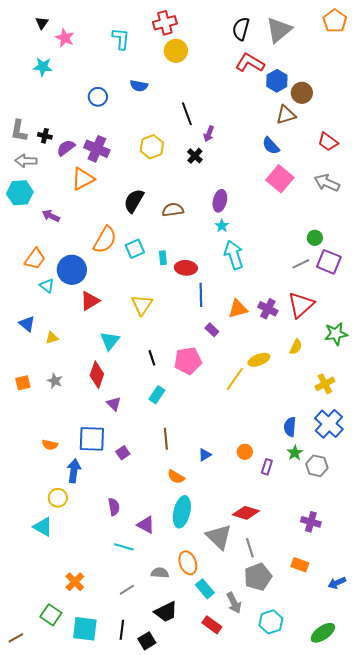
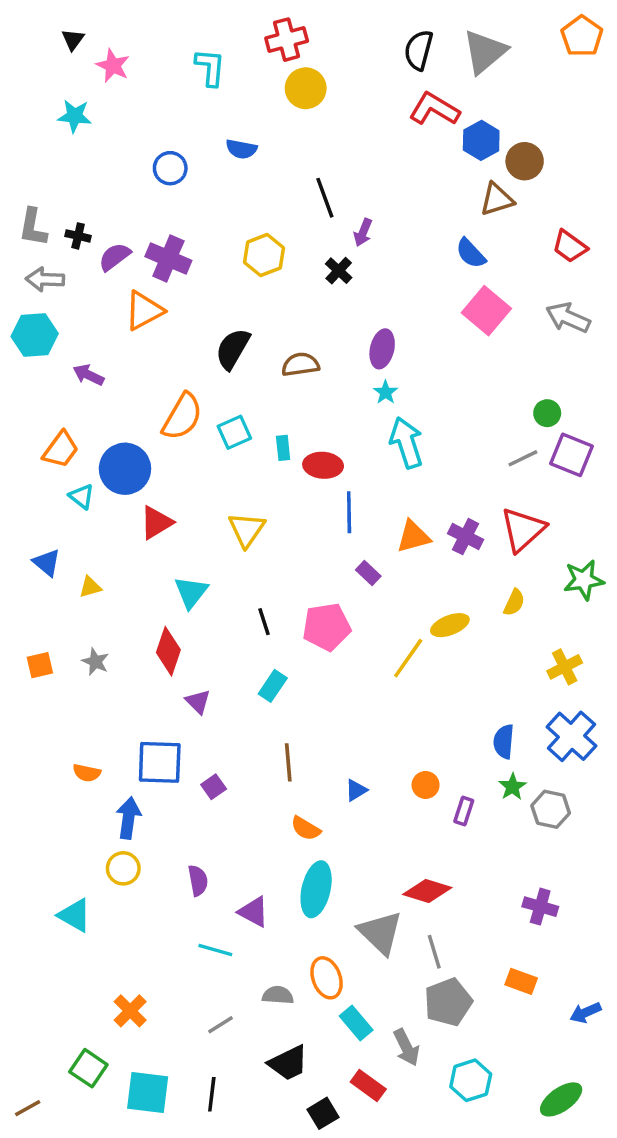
yellow circle: (58, 498) -> (123, 868), moved
black square: (147, 641) -> (323, 1113), moved

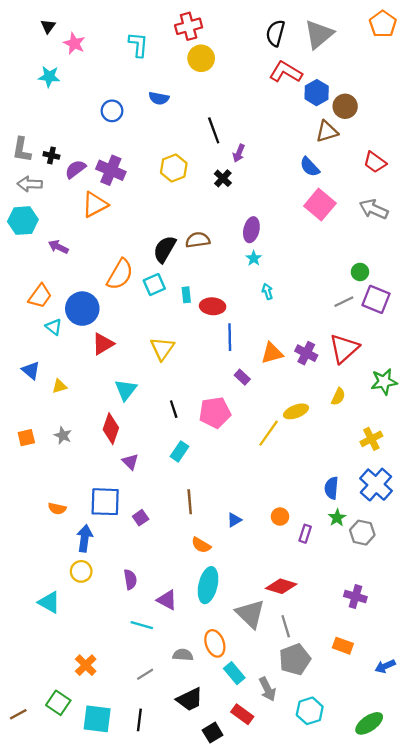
black semicircle: (233, 349) -> (165, 249), moved
cyan arrow: (406, 443) -> (267, 291), size x0.5
brown line: (28, 1108) -> (18, 714), moved

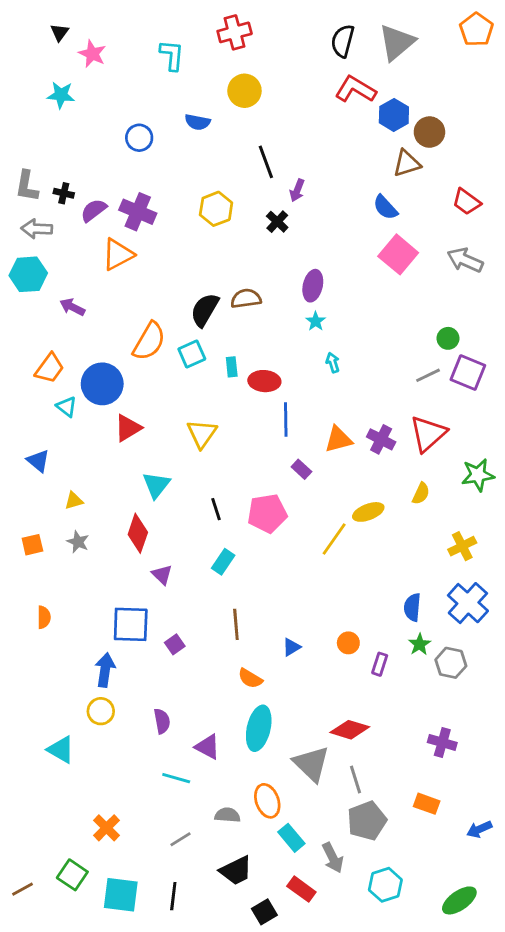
yellow circle: (201, 58) -> (244, 91), moved
yellow triangle: (59, 386) -> (74, 501), moved
orange semicircle: (57, 509) -> (44, 617), moved, turned -102

